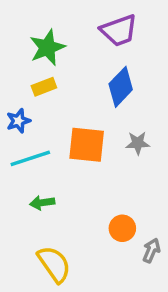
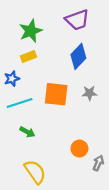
green arrow: (42, 203) -> (27, 132), turned -144

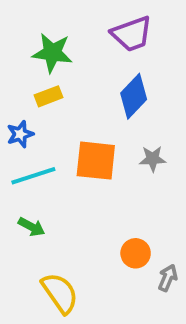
green star: (31, 31) -> (52, 53), turned 30
green arrow: (27, 132) -> (32, 227), moved

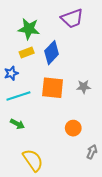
blue diamond: (134, 96) -> (52, 53), moved
orange circle: (136, 253) -> (73, 128), moved

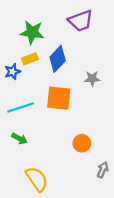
blue star: (11, 73) -> (13, 72), moved
gray star: (84, 87) -> (92, 79), moved

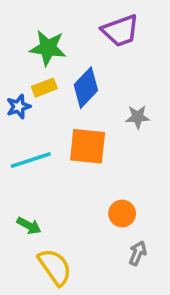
green arrow: (19, 139) -> (29, 226), moved
gray arrow: (103, 170) -> (138, 253), moved

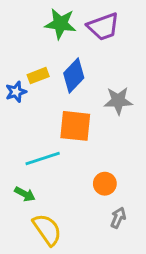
green star: (48, 48) -> (60, 24), moved
gray star: (138, 117) -> (118, 101), size x1.4
cyan line: (31, 160) -> (43, 158), moved

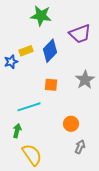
purple trapezoid: (103, 27) -> (80, 34), moved
gray star: (118, 101) -> (85, 80), moved, turned -30
orange square: (75, 126) -> (51, 85), size x0.6
green arrow: (25, 194) -> (17, 131), turned -104

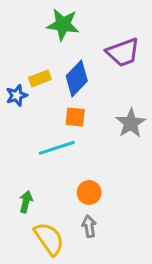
orange square: (51, 85) -> (75, 117), moved
cyan line: (29, 107) -> (57, 148), moved
orange circle: (71, 124) -> (89, 192), moved
gray arrow: (80, 147) -> (89, 226), moved, turned -32

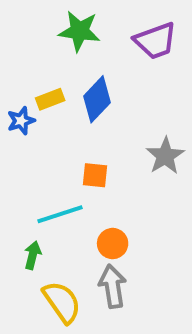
purple trapezoid: (123, 52) -> (155, 41), moved
orange square: (75, 117) -> (95, 175), moved
cyan line: (57, 148) -> (60, 214), moved
gray arrow: (89, 226) -> (113, 286), size x1.5

